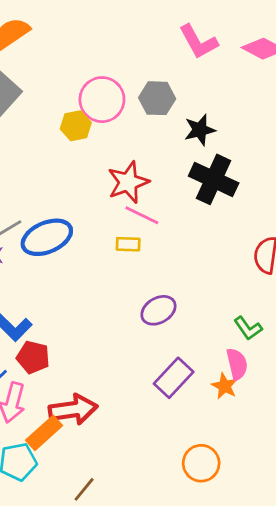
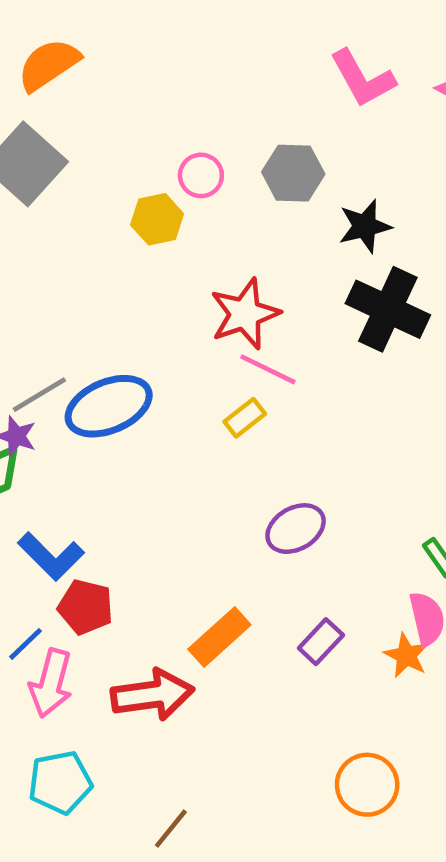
pink circle: (102, 100) -> (201, 175), size x0.6
yellow rectangle: (128, 244) -> (245, 418), turned -40
purple rectangle: (174, 378) -> (321, 642), size x0.7
orange rectangle: (44, 433) -> (219, 637), moved

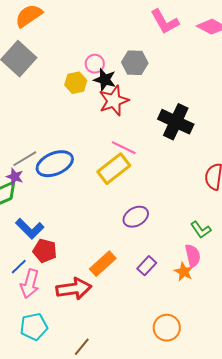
black star: (365, 226) -> (105, 80), moved, turned 30
red star: (245, 314) -> (114, 101), moved
yellow rectangle: (245, 418) -> (114, 169), size x1.8

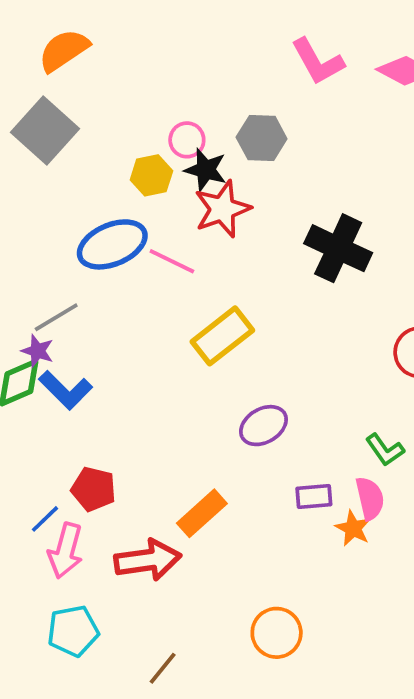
pink line: (124, 148) -> (172, 261), moved
blue ellipse: (55, 164) -> (112, 244), moved
blue L-shape: (30, 229) -> (66, 390), moved
purple rectangle: (147, 266) -> (314, 497), moved, turned 42
orange circle: (167, 328) -> (277, 633), moved

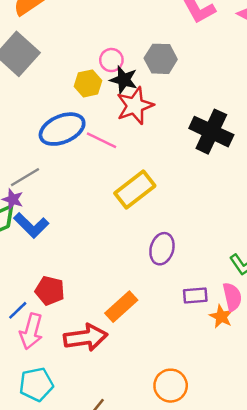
purple ellipse: (263, 426) -> (162, 249), turned -44

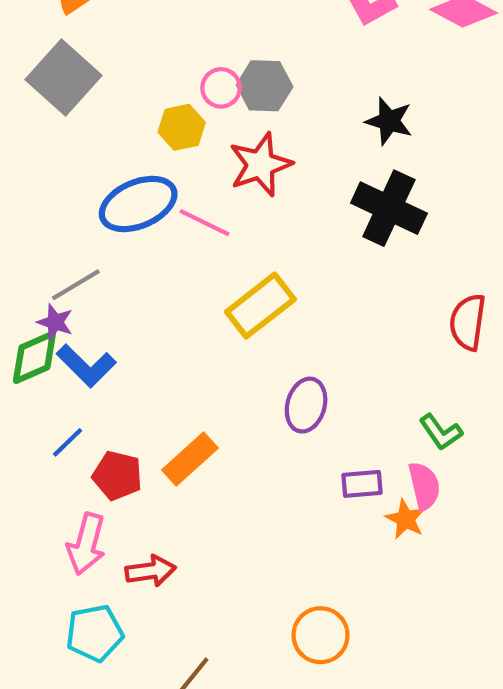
gray hexagon: (161, 59) -> (265, 86), moved
black star: (124, 80) -> (389, 121), moved
orange rectangle: (121, 307) -> (190, 459), moved
blue line: (18, 310) -> (68, 442), moved
red arrow: (86, 337) -> (151, 571), moved, size x0.7

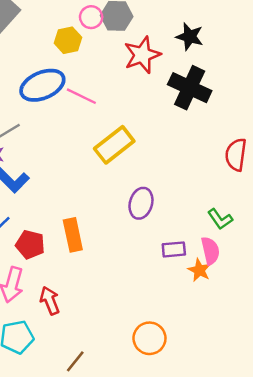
red star: (260, 165) -> (142, 55), moved
orange rectangle: (190, 459) -> (73, 235), turned -60
red arrow: (151, 571) -> (50, 301), turned -104

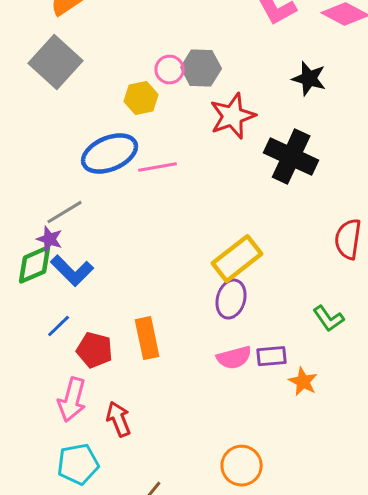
black star: (190, 37) -> (309, 79), moved
pink line: (81, 96) -> (158, 167), turned -36
yellow rectangle: (114, 145) -> (237, 259), moved
pink semicircle: (210, 251) -> (234, 358), moved, turned 88

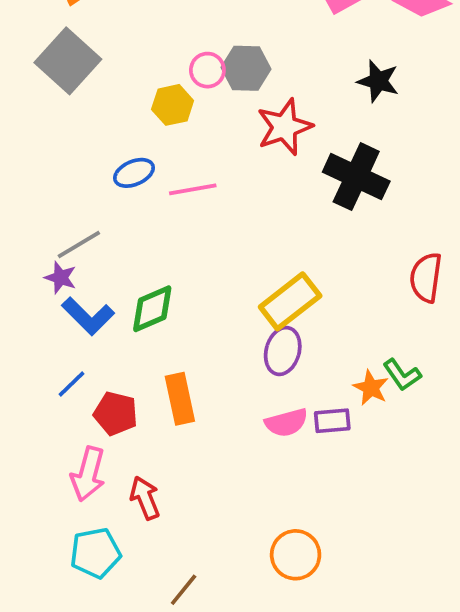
blue ellipse: (110, 154) -> (134, 173), size x0.6
green diamond: (35, 265) -> (152, 309), moved
orange star: (303, 382) -> (371, 388), moved

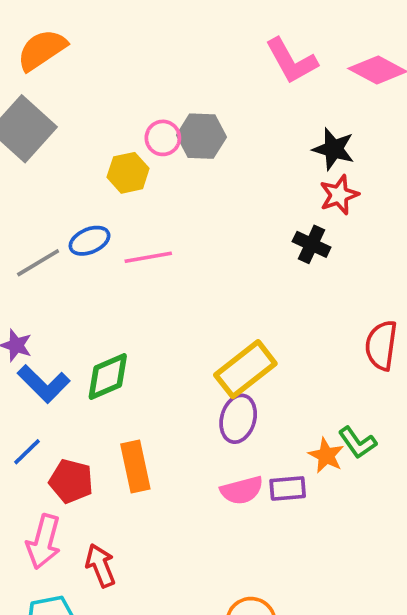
red star: (285, 127) -> (339, 195), moved, size x0.7
black cross: (356, 177) -> (312, 244), size x0.6
gray line: (79, 244) -> (38, 263), moved

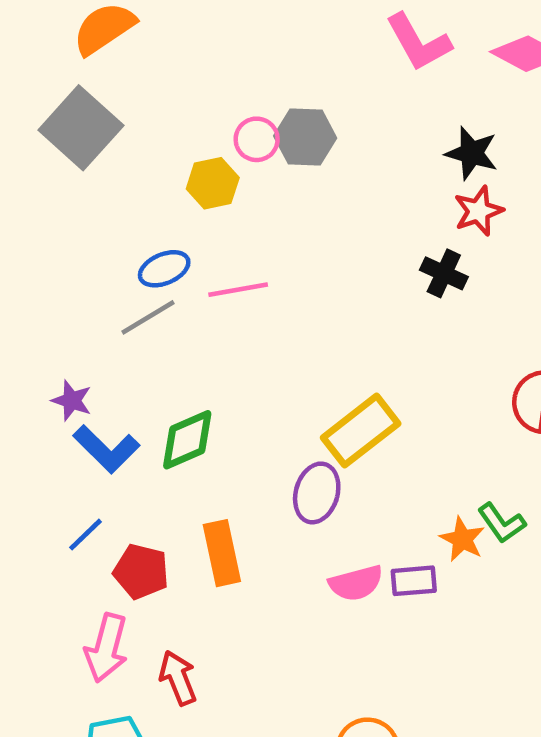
gray line: (38, 263) -> (148, 317), moved
purple ellipse: (238, 419) -> (317, 493), moved

